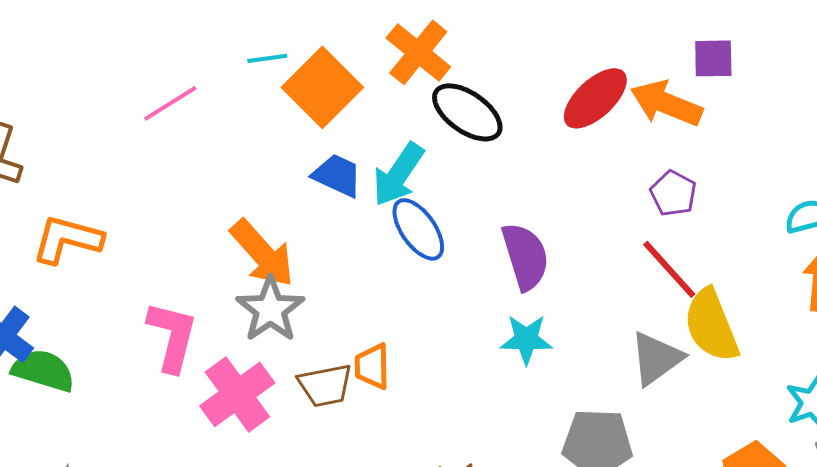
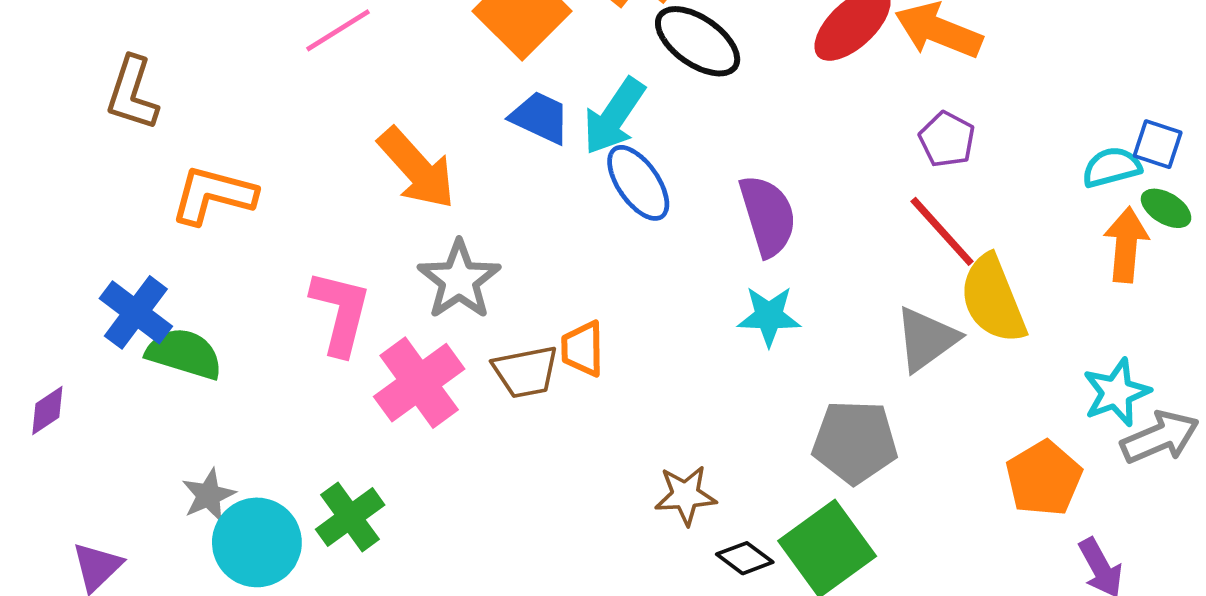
orange arrow: (262, 253) -> (417, 168), moved

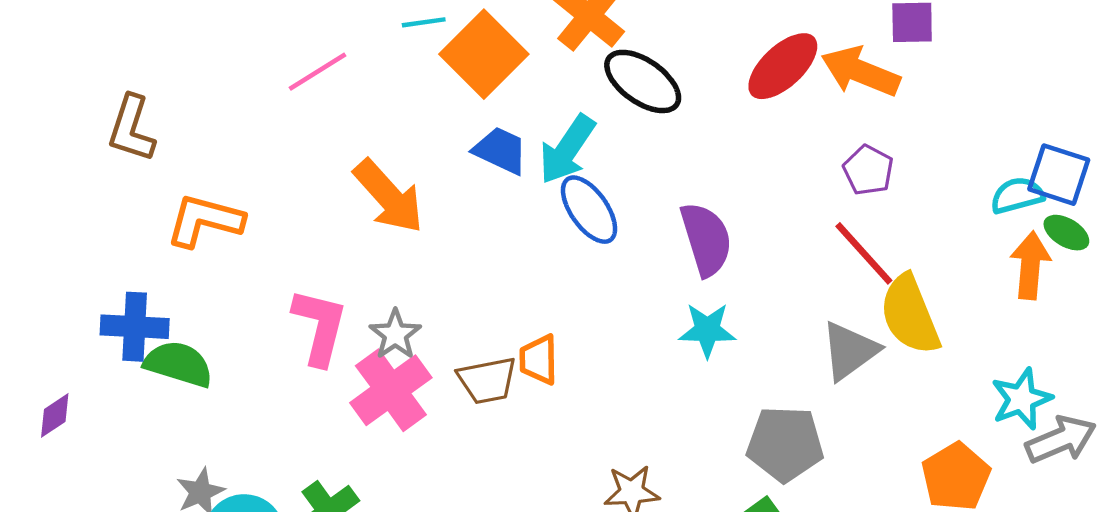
blue square: (1158, 144) -> (1059, 175), size x1.4
gray star: (459, 280) -> (395, 334), moved, size x0.7
blue cross: (136, 312) -> (135, 327), turned -34

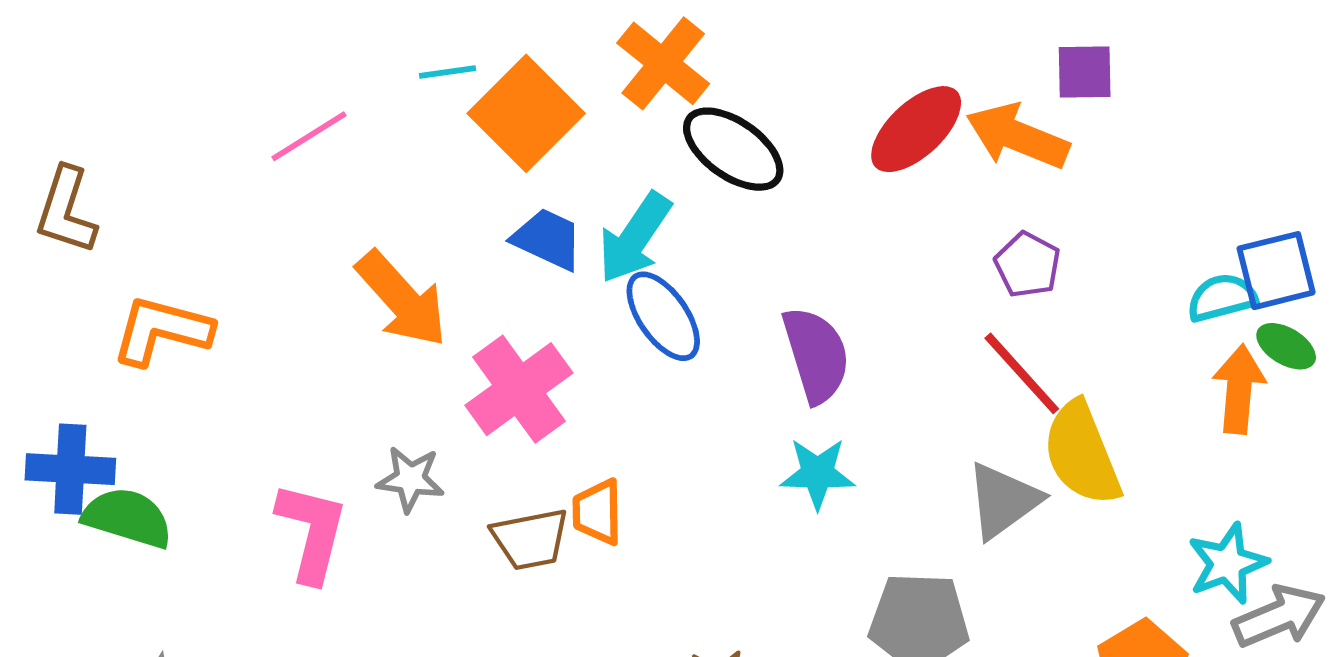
blue square: (1059, 175) -> (1276, 271), turned -32
pink L-shape: (320, 327) -> (312, 532), moved
gray star: (395, 334) -> (410, 479), turned -30
pink cross: (391, 390) -> (519, 389), moved

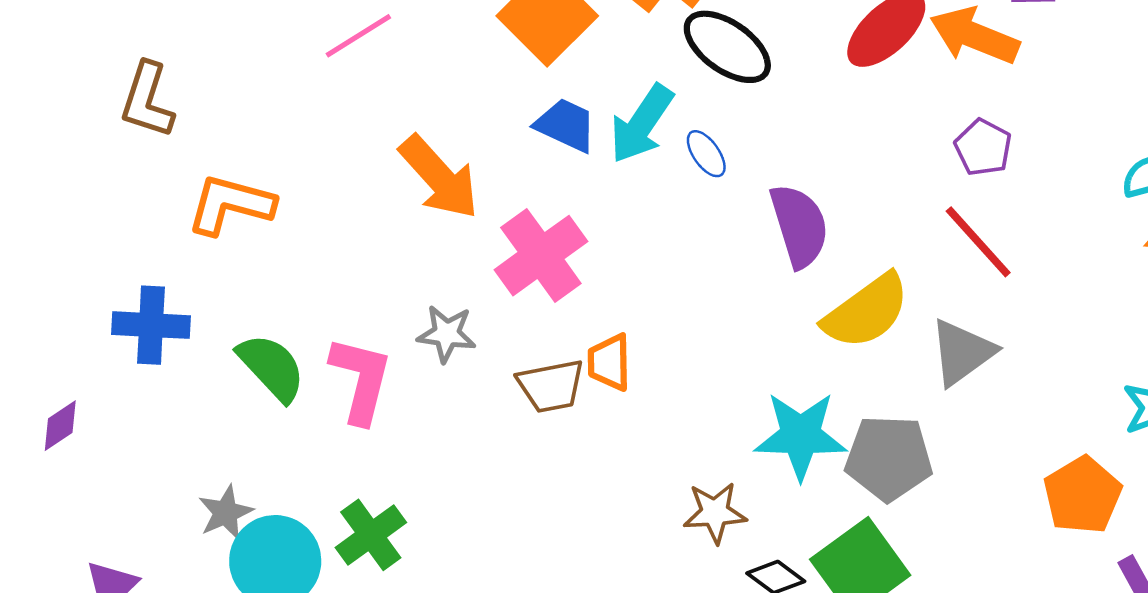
blue ellipse: (663, 316) -> (706, 154), moved, size x0.6
yellow semicircle: (1082, 453) -> (866, 311), moved, turned -104
cyan star: (818, 473) -> (801, 436), moved, size x1.4
green semicircle: (128, 518) -> (271, 367), moved, turned 30

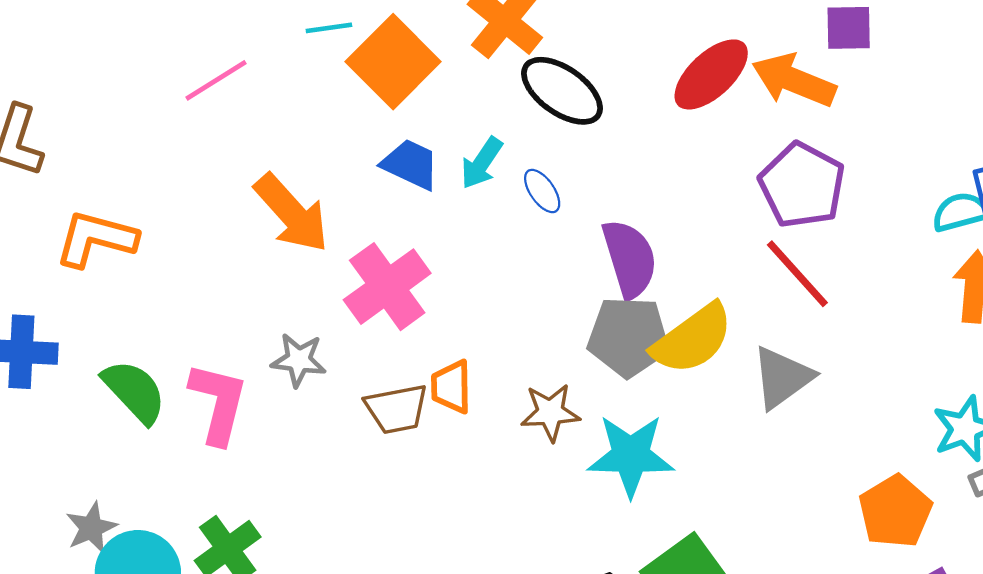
cyan arrow: (642, 124) -> (482, 163), size x0.7
purple pentagon: (983, 147) -> (802, 185), size x1.6
gray pentagon: (889, 458) -> (628, 337), moved
brown star: (715, 513) -> (550, 412), moved

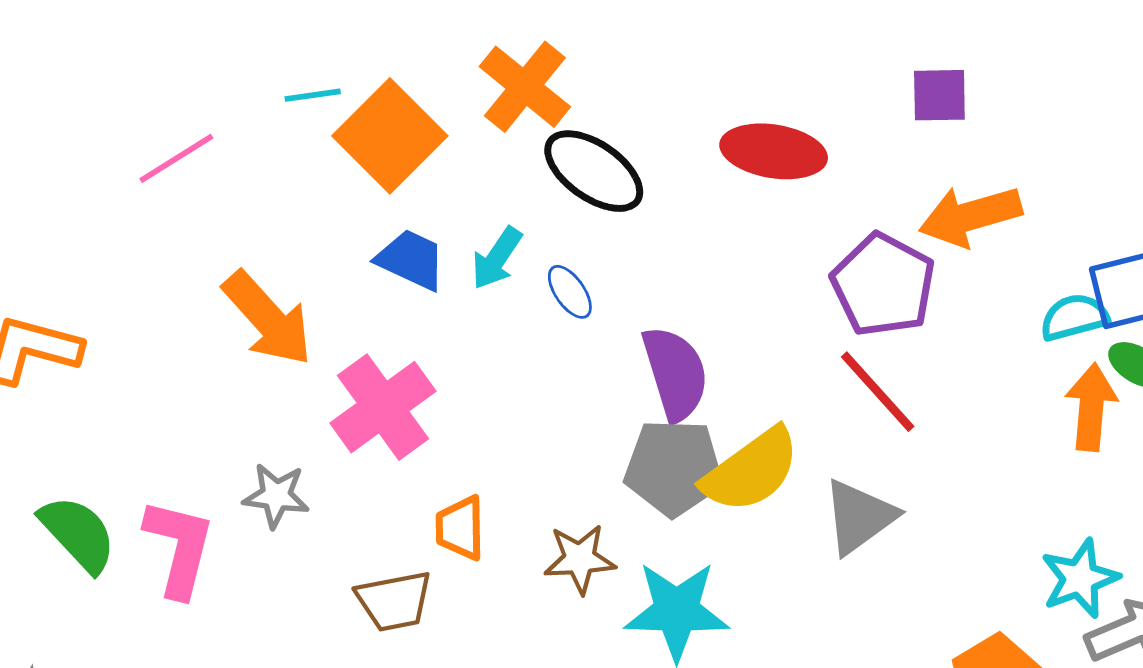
red ellipse: (711, 74) -> (774, 151), turned 52
orange arrow: (794, 80) -> (970, 216), moved, turned -38
brown trapezoid: (397, 409) -> (394, 601), moved

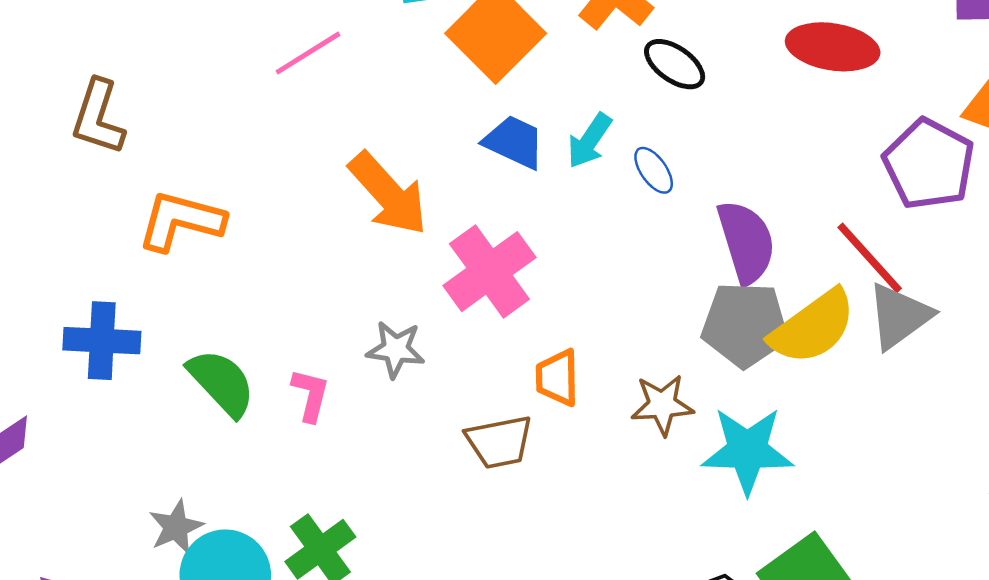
black ellipse: (594, 171) -> (675, 64), size x0.7
red line: (878, 392) -> (870, 258), moved
gray triangle: (859, 517) -> (899, 316), moved
pink L-shape: (179, 548) -> (310, 395), size x0.6

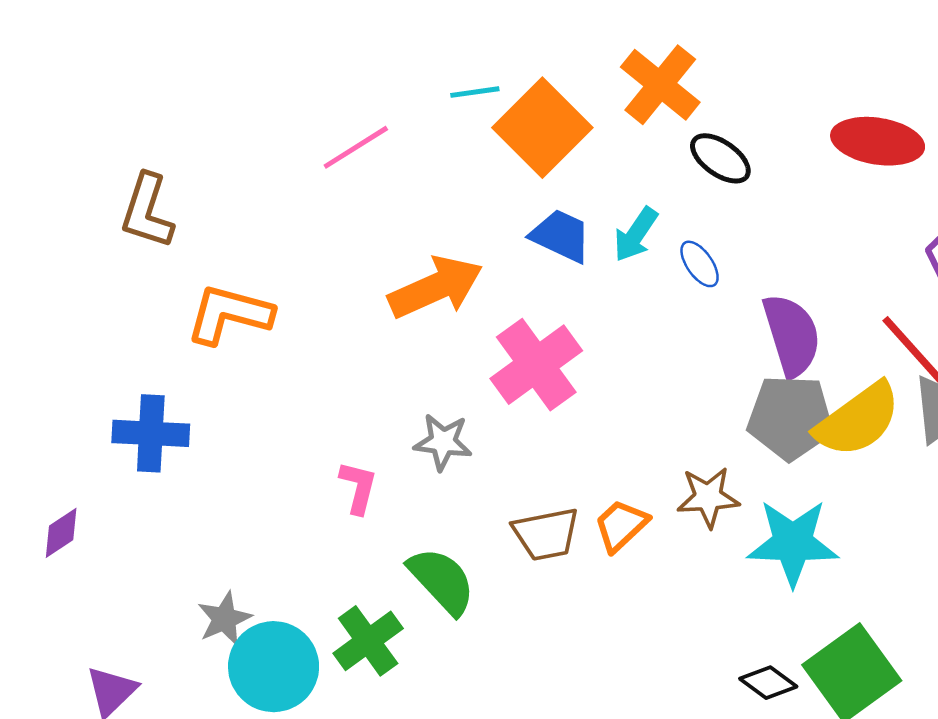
orange arrow: (388, 194) -> (436, 287), turned -72
orange trapezoid: (557, 378) -> (621, 525), moved, turned 48
green semicircle: (222, 383) -> (442, 581), moved

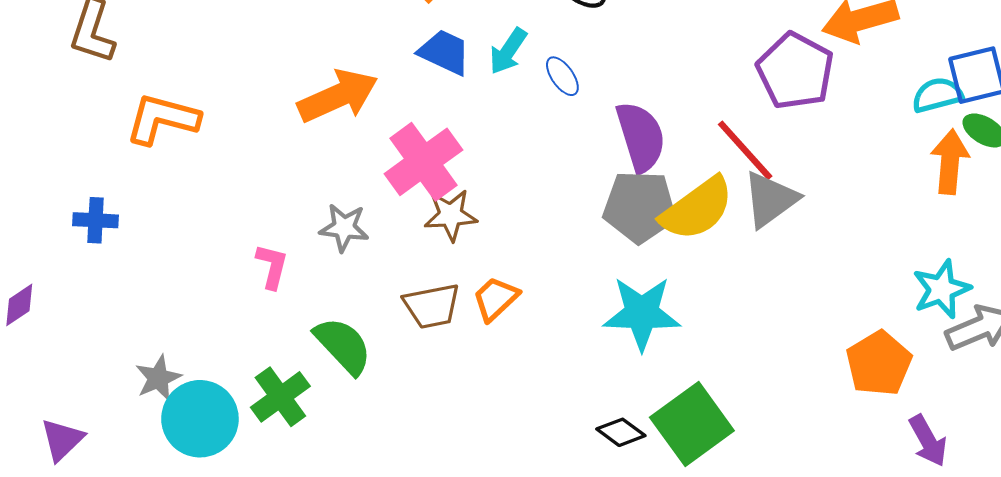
blue cross: (151, 433) -> (96, 220), size x0.7
brown star: (708, 497) -> (451, 215), moved

